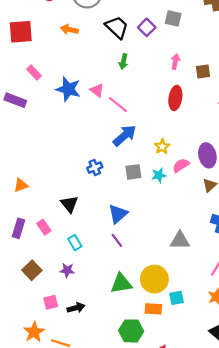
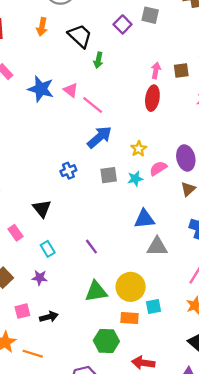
black trapezoid: (117, 27) -> (80, 36), moved
orange arrow: (69, 30) -> (42, 27), turned -91
pink arrow: (175, 62) -> (156, 70), moved
blue triangle: (118, 214) -> (144, 219), moved, turned 35

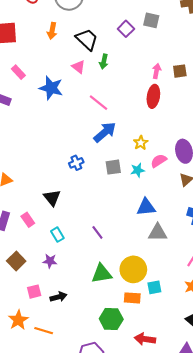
pink triangle: (71, 90) -> (78, 67), moved

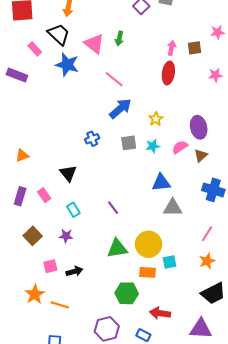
black trapezoid: (87, 39) -> (59, 34), moved
pink triangle: (78, 67) -> (94, 44), size x1.5
pink semicircle: (159, 161) -> (180, 147), moved

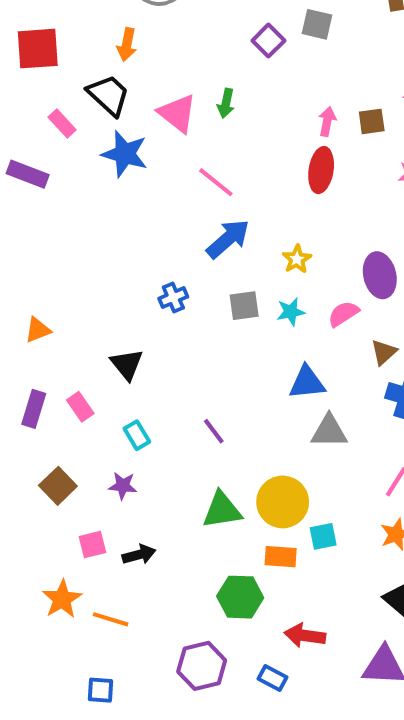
brown triangle: (201, 155) -> (384, 352), moved

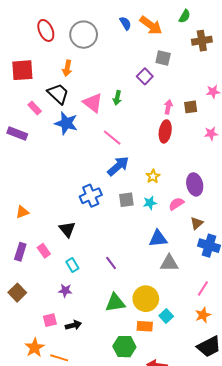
purple square: (268, 41) -> (145, 76), moved
blue cross: (173, 298) -> (91, 196), size x1.5
brown square: (58, 486) -> (17, 293), moved
cyan square: (323, 536) -> (166, 316), turned -32

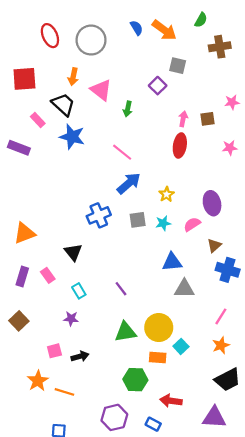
pink triangle: (93, 103) -> (101, 90), moved
orange triangle: (22, 212) -> (24, 233), size x1.5

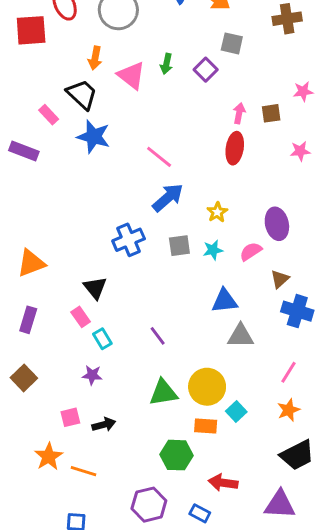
red square: (24, 79) -> (31, 30), moved
green arrow: (128, 109) -> (166, 64), moved
pink rectangle: (48, 275) -> (81, 317), moved

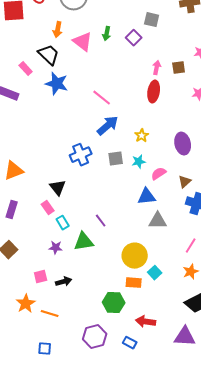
pink semicircle: (251, 251) -> (159, 174), moved
green triangle: (163, 393) -> (84, 242), moved

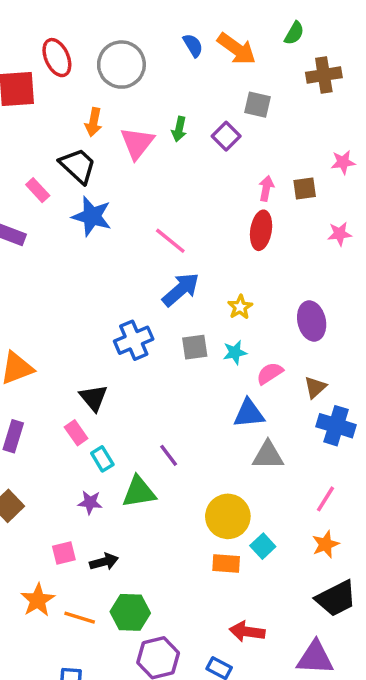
pink triangle: (83, 42) -> (137, 143), turned 30
green hexagon: (114, 303) -> (130, 612), moved

